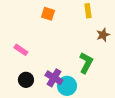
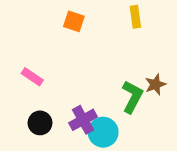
brown star: (103, 35) -> (155, 84), moved
purple cross: (54, 78) -> (83, 120), turned 30

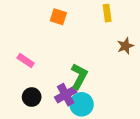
brown star: (155, 84) -> (125, 46), moved
green L-shape: (132, 97) -> (79, 76), moved

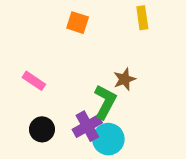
brown star: (125, 46) -> (125, 79), moved

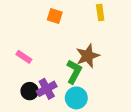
brown star: (125, 79) -> (88, 56), size x1.5
purple cross: (87, 126) -> (47, 89), moved

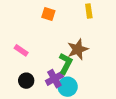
purple cross: (47, 89) -> (54, 79), moved

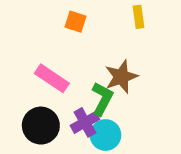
pink rectangle: (21, 50) -> (52, 78), moved, size x1.5
black circle: (26, 81) -> (41, 126), size x1.5

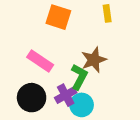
orange square: (76, 22) -> (58, 17), size x1.5

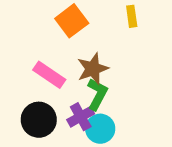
orange square: (58, 17) -> (72, 21), turned 35
brown star: (94, 60) -> (93, 69), moved

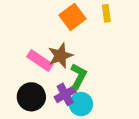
orange square: (72, 21) -> (73, 17), moved
brown star: (93, 69) -> (60, 56), moved

